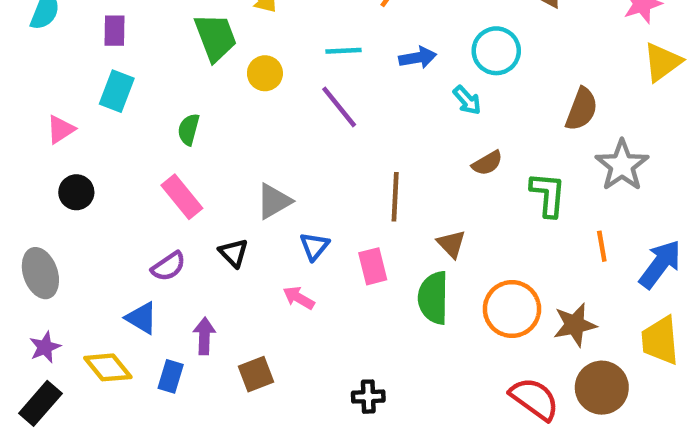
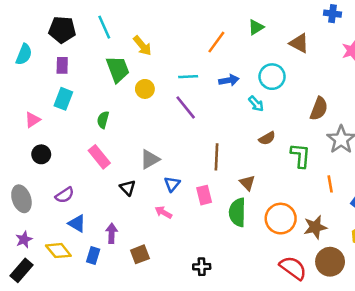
purple semicircle: (168, 266) -> (65, 195), moved

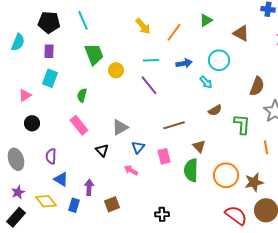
yellow arrow: (142, 46) -> (143, 26), moved
brown line: (216, 157) -> (174, 125), turned 70
purple semicircle: (65, 195) -> (51, 156), turned 126

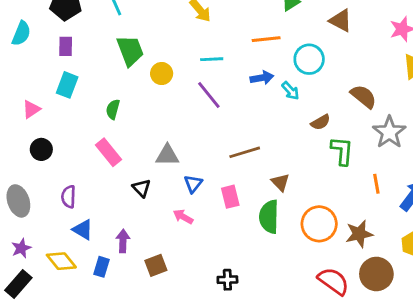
orange line: (174, 32) -> (266, 39), moved, turned 48
blue arrow: (184, 63) -> (262, 78), moved
brown semicircle: (257, 86) -> (364, 96), turned -72
brown semicircle: (215, 110) -> (321, 122), moved
gray triangle: (120, 127) -> (167, 155), turned 30

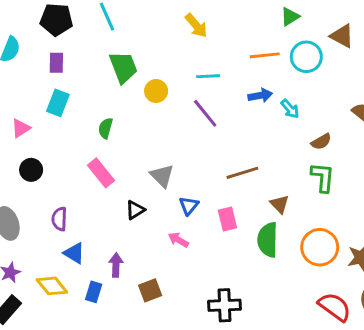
cyan circle: (309, 59) -> (306, 57), moved
green L-shape: (342, 151) -> (323, 177), moved
gray triangle: (167, 155) -> (162, 176), turned 45
black triangle: (142, 188) -> (135, 210), turned 42
black cross: (227, 280) -> (225, 305), size x1.5

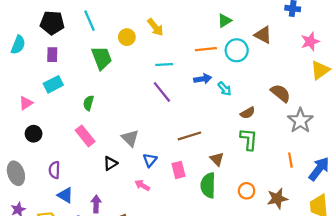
yellow circle: (156, 91) -> (127, 37), moved
cyan rectangle: (58, 103) -> (53, 84), turned 42
orange circle: (320, 247) -> (247, 191), size x0.6

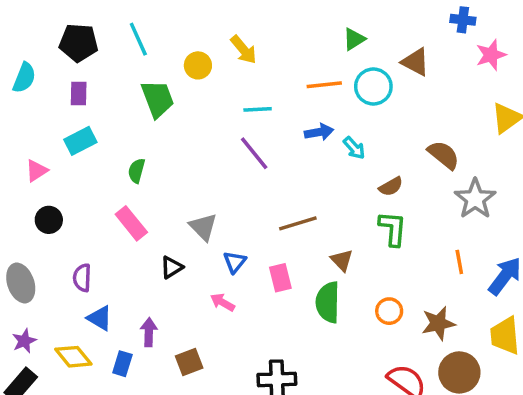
pink star: (310, 41) -> (491, 55), moved

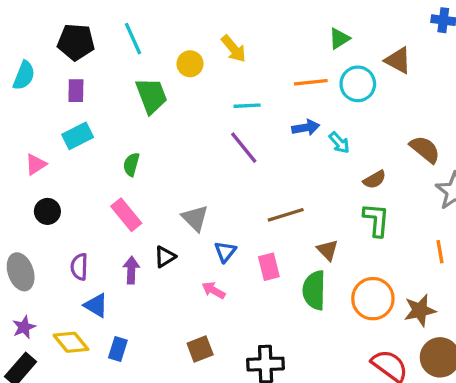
orange circle: (389, 311) -> (373, 299), size x1.6
purple arrow: (149, 332) -> (131, 270), moved
brown square: (189, 362) -> (200, 349), moved

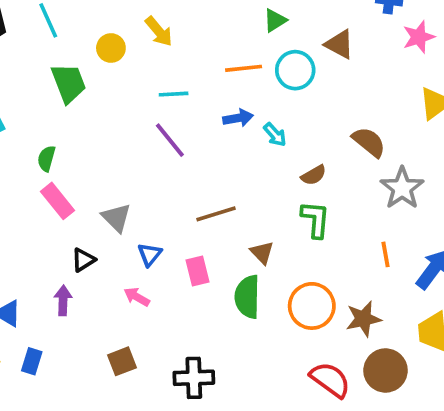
pink rectangle: (126, 215) -> (58, 201), moved
purple arrow: (131, 270) -> (63, 300), moved

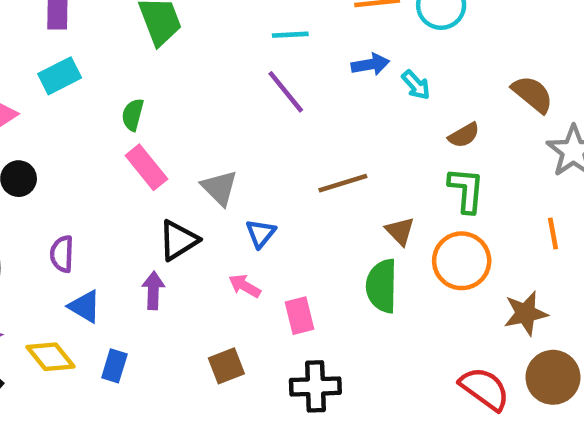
black triangle: (83, 260) -> (178, 240), size x1.4
pink rectangle: (198, 271) -> (299, 316), moved
orange circle: (312, 306) -> (462, 261), moved

